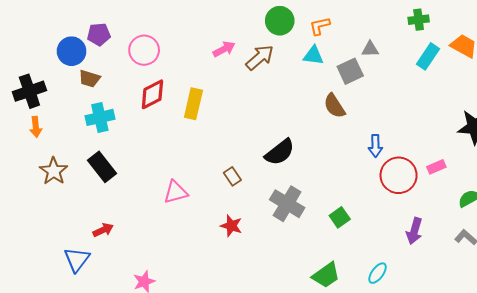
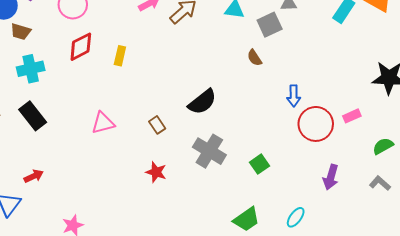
yellow rectangle: (193, 104) -> (120, 56), size x0.7
brown semicircle: (334, 106) -> (254, 58), size x0.7
pink triangle: (176, 192) -> (103, 123), moved

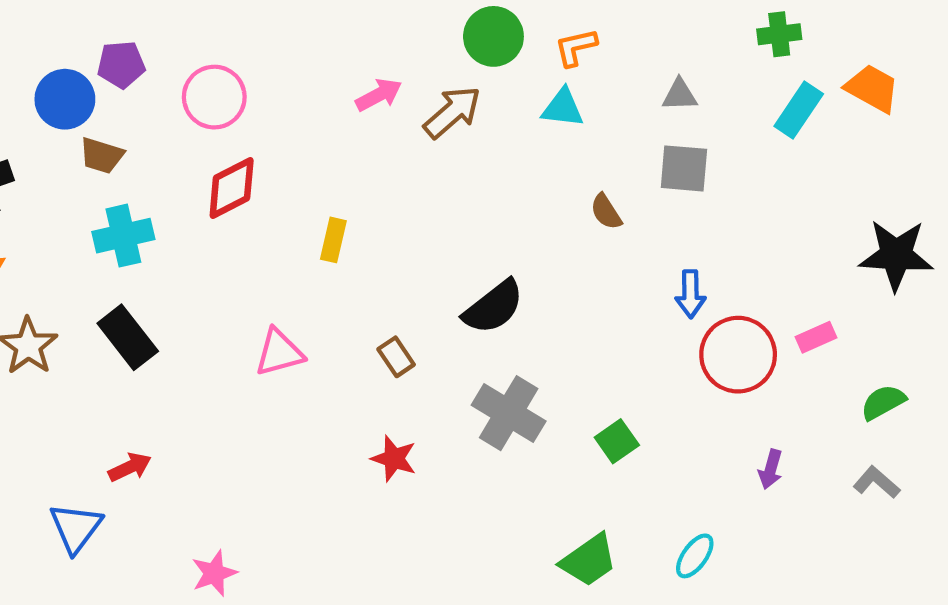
gray square: (270, 25) -> (684, 168), moved, turned 30
yellow rectangle: (120, 56) -> (333, 240), moved
purple arrow: (331, 177) -> (771, 469), size x0.7

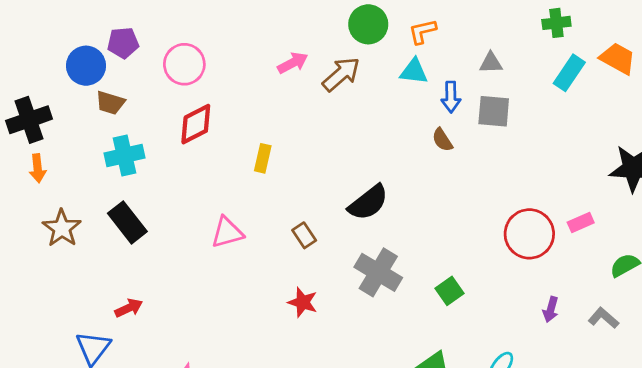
blue arrow: (690, 294) -> (451, 97), moved
gray L-shape: (877, 482) -> (603, 318), moved

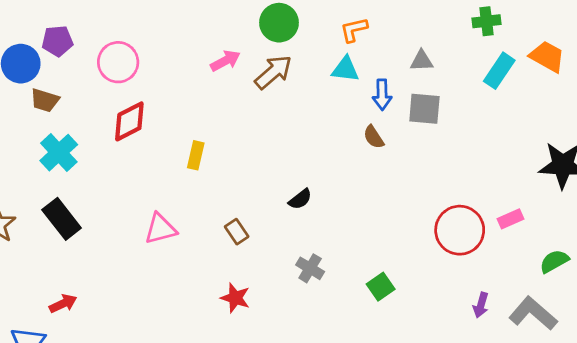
green circle: (368, 24) -> (279, 23), moved
cyan cross: (124, 155) -> (59, 153), turned -30
black semicircle: (368, 203) -> (300, 199), size x0.6
gray cross: (378, 272) -> (310, 268), size x0.6
gray L-shape: (603, 318) -> (533, 313), size x1.6

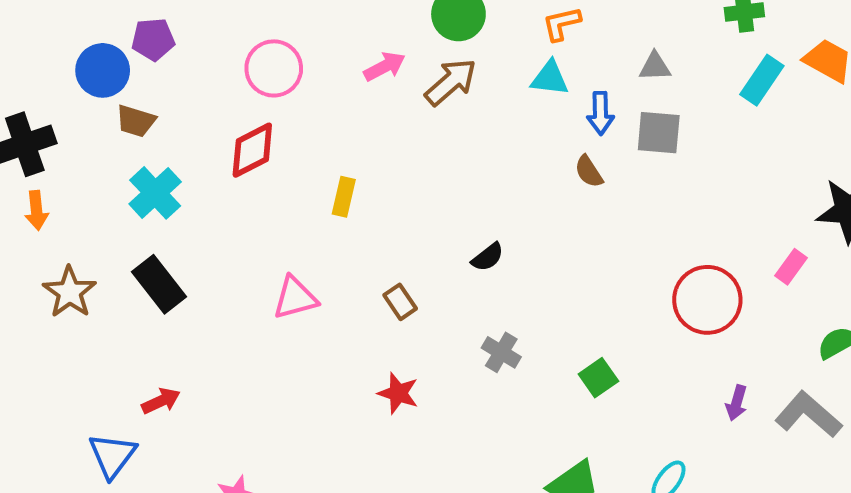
pink circle: (118, 62) -> (274, 68), moved
pink rectangle: (511, 219) -> (791, 267), moved, turned -30

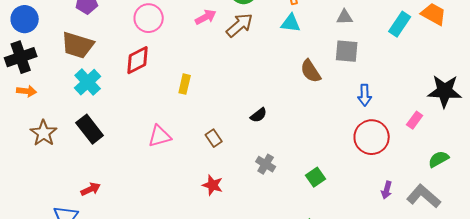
blue circle: (103, 70) -> (25, 19), moved
blue arrow: (600, 113) -> (365, 95), moved
brown trapezoid: (136, 121) -> (78, 45), size x1.6
brown semicircle: (589, 172) -> (311, 71), size x1.4
orange arrow: (37, 210) -> (27, 91), turned -78

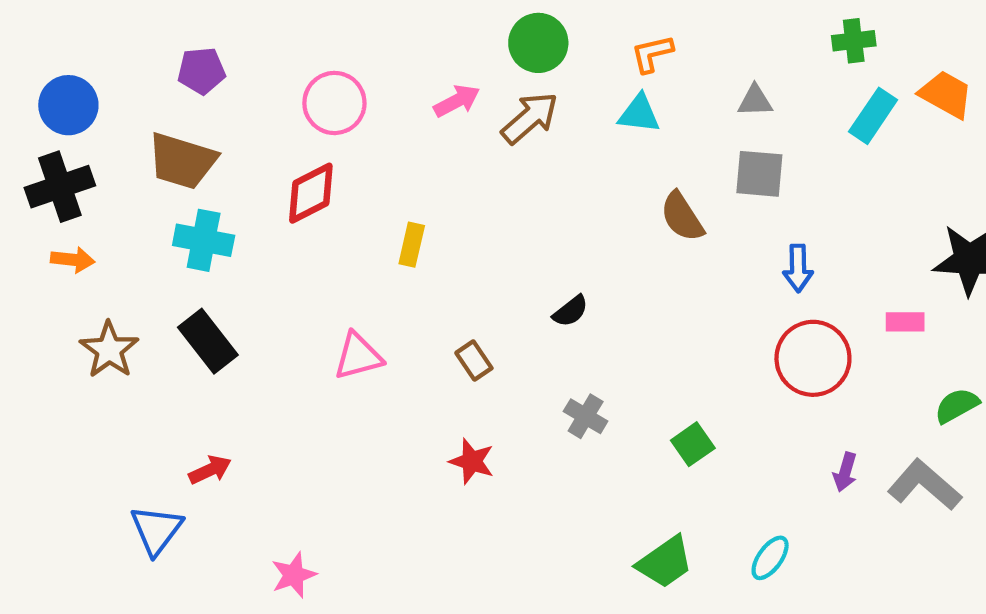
cyan cross: (88, 82) -> (204, 240), turned -36
pink rectangle: (415, 120) -> (905, 322), turned 54

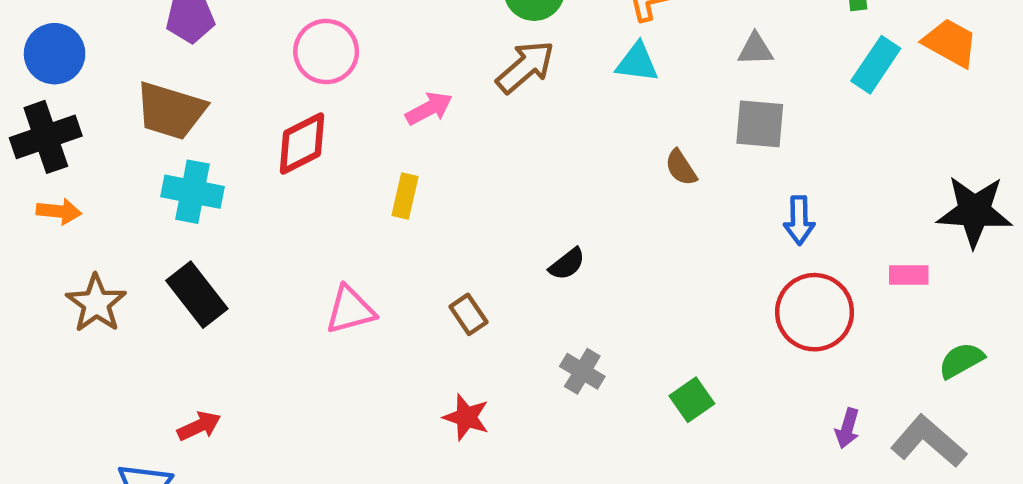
pink arrow: (457, 101) -> (429, 108), moved
brown semicircle: (682, 217) -> (681, 168), size x0.7

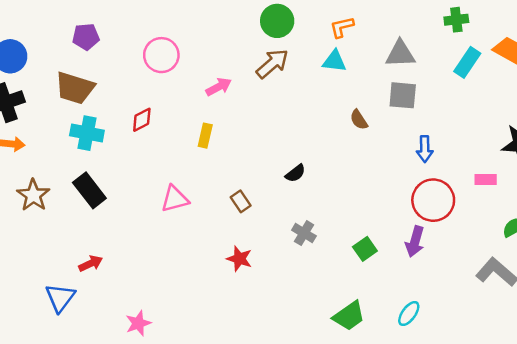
gray triangle: (755, 49) -> (400, 54), size x1.5
red diamond: (302, 144) -> (142, 120), moved, size x0.7
purple arrow: (847, 428) -> (415, 242), moved, size x1.4

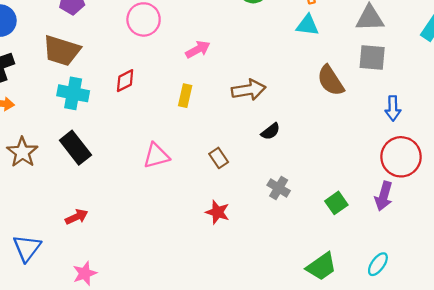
brown arrow: (272, 64) -> (249, 90), moved, turned 32
brown semicircle: (359, 120) -> (331, 81), size x1.6
blue triangle: (60, 298) -> (27, 248), moved
pink star: (138, 323) -> (85, 273), moved

